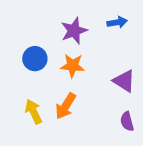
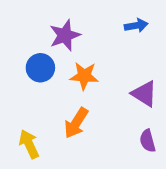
purple star: (74, 31) -> (65, 35), moved
yellow arrow: (33, 112) -> (29, 144), moved

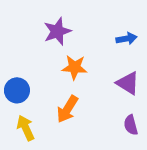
blue arrow: (136, 26) -> (126, 39), moved
blue circle: (40, 68) -> (17, 90), moved

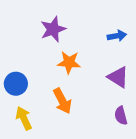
orange arrow: (67, 109) -> (62, 101), turned -60

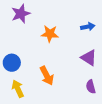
purple star: (53, 29) -> (21, 14), moved
orange star: (69, 62) -> (50, 34), moved

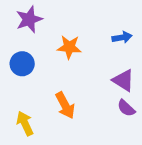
blue circle: (12, 63) -> (22, 64), moved
purple semicircle: (91, 87) -> (126, 108), moved, turned -32

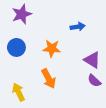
blue arrow: (122, 37) -> (78, 27), moved
orange star: (69, 47) -> (52, 48), moved

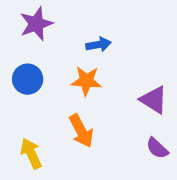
blue arrow: (78, 27) -> (98, 45), moved
purple semicircle: (94, 81) -> (157, 148), moved

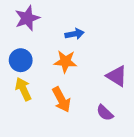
purple semicircle: (157, 148) -> (105, 113), moved
yellow arrow: (31, 153) -> (23, 89), moved

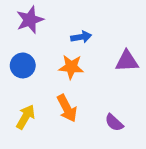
purple triangle: (117, 76) -> (127, 61), moved, turned -35
yellow arrow: (23, 89) -> (26, 117), moved, turned 55

